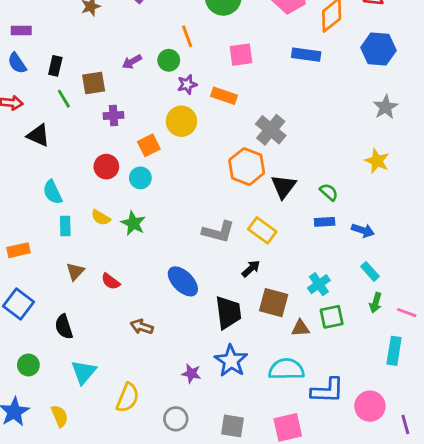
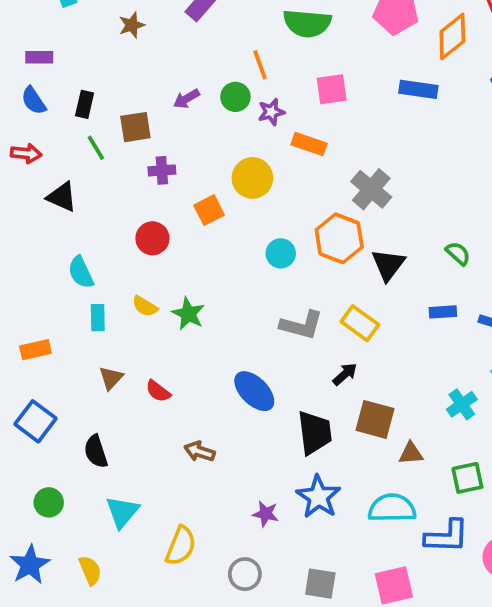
purple star: (187, 84) -> (271, 112), moved
cyan circle: (140, 178) -> (281, 253), moved
green semicircle: (329, 192) -> (458, 253), moved
cyan cross: (319, 284) -> (462, 404), moved
green square: (332, 317) -> (467, 478), moved

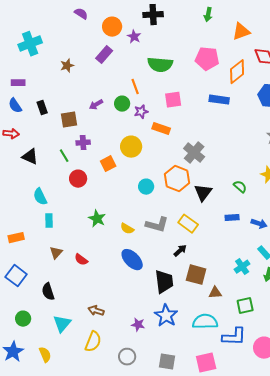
black rectangle: (85, 104) -> (42, 108), turned -32
green line: (96, 148) -> (64, 156), moved
yellow semicircle: (145, 306) -> (127, 229), moved
brown arrow: (200, 451) -> (96, 311), moved

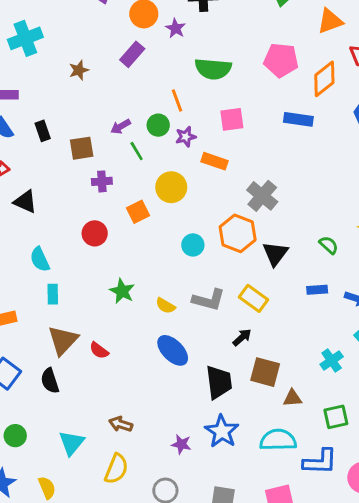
green line: (64, 156) -> (137, 151), moved
brown triangle: (56, 253) -> (63, 340), size x1.6
black semicircle: (48, 292) -> (50, 381), moved

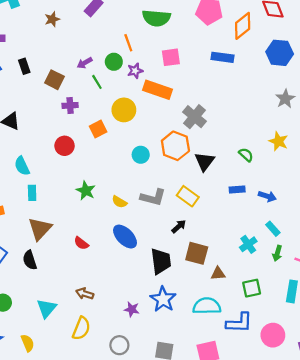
brown square: (82, 148) -> (54, 80), turned 36
orange rectangle: (215, 161) -> (157, 90), size x1.4
red semicircle: (99, 350) -> (81, 243), moved

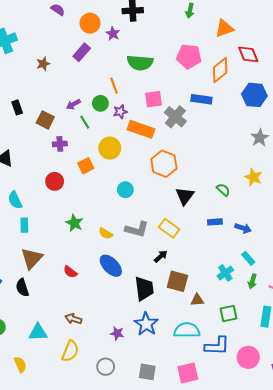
gray cross: (194, 117) -> (175, 117), moved
orange hexagon: (175, 146) -> (164, 164), moved
cyan triangle: (47, 308) -> (38, 332), turned 48

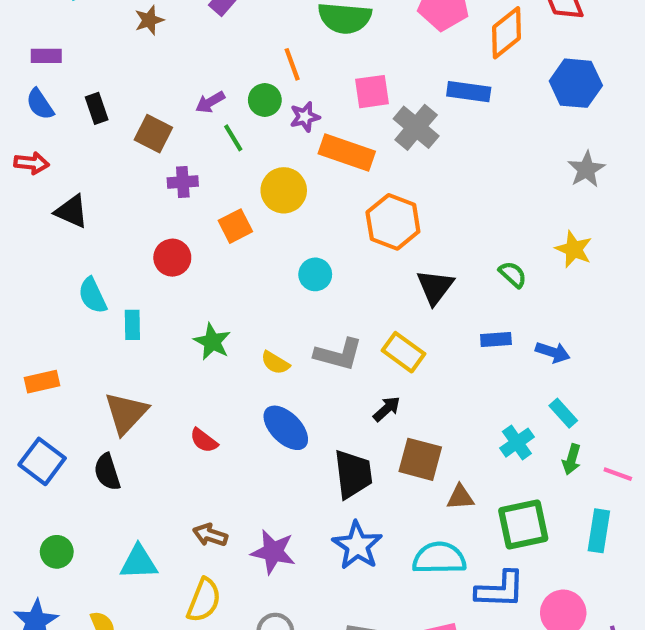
cyan rectangle: (24, 225) -> (132, 325), moved
green square: (228, 314) -> (523, 524), size x1.4
purple star: (117, 333) -> (273, 552), moved, size x1.5

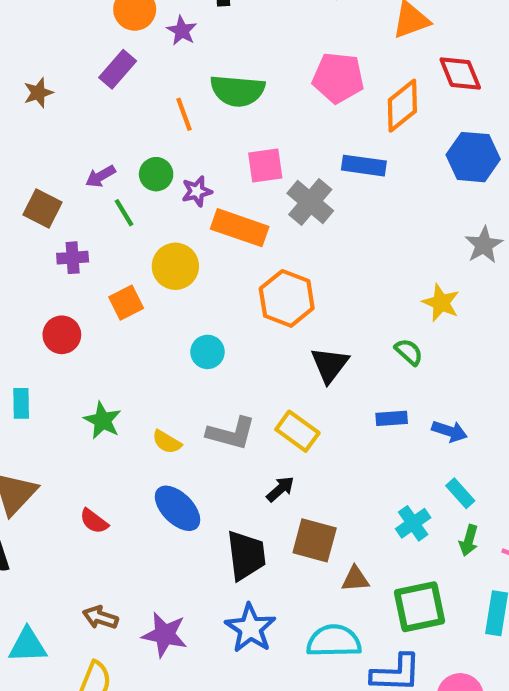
orange line: (292, 64) -> (184, 114), moved
yellow star: (574, 249) -> (441, 303), moved

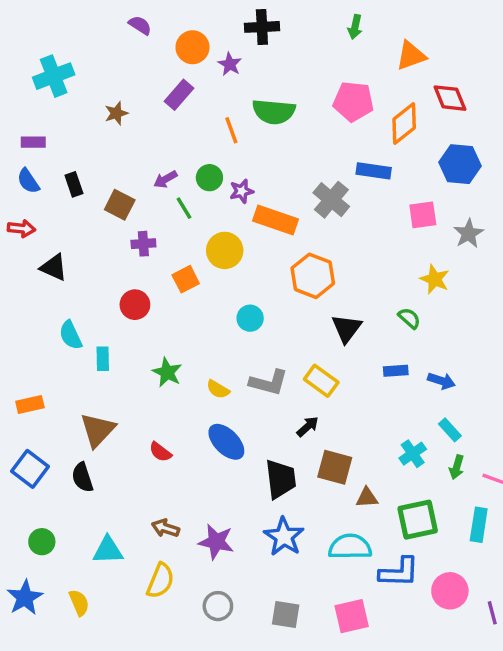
pink square: (265, 166) -> (423, 215), moved

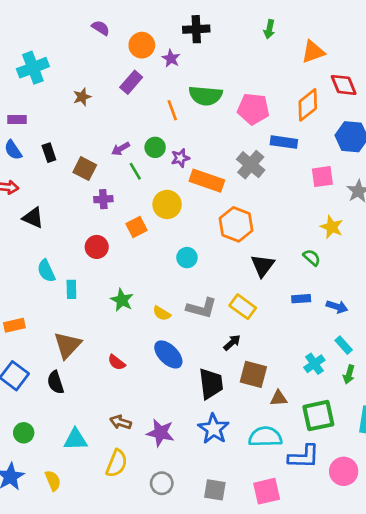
pink pentagon: (353, 101) -> (253, 109), moved

